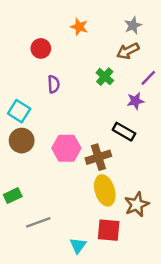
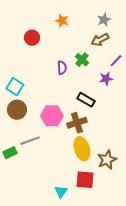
purple semicircle: (54, 84) -> (62, 68), moved
black rectangle: (124, 132) -> (86, 100), moved
gray line: (38, 222) -> (30, 141), moved

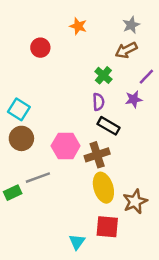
purple semicircle: (62, 68) -> (98, 102), moved

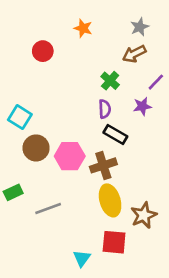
brown circle: (21, 138) -> (36, 148), moved
gray line: (38, 178) -> (48, 209), moved
green rectangle: (13, 193) -> (13, 192), moved

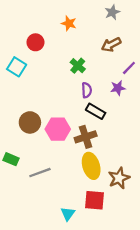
gray star: (140, 27) -> (112, 12), moved
green cross: (110, 81) -> (78, 66), moved
cyan square: (20, 117) -> (17, 67), moved
green rectangle: (13, 192) -> (11, 159), turned 48

